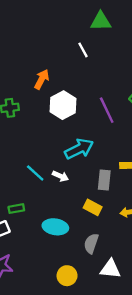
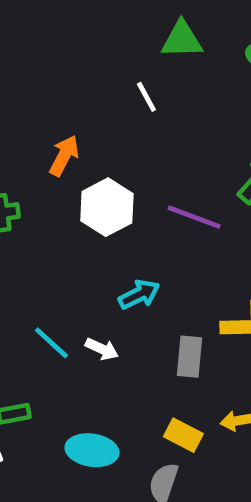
purple line: (107, 110) -> (194, 217), turned -44
cyan arrow: (79, 149) -> (139, 294), size x0.7
yellow rectangle: (93, 207) -> (183, 435), moved

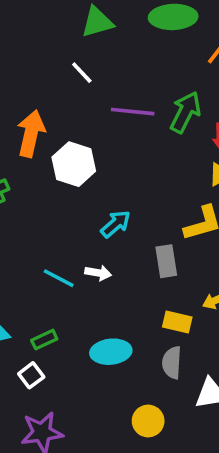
orange arrow: (64, 156) -> (31, 134), size x1.4
purple line: (194, 217) -> (133, 112), moved

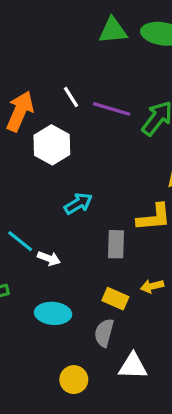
green triangle: (97, 22) -> (113, 31), moved
white line: (82, 73) -> (71, 97), moved
white arrow: (98, 273) -> (49, 258), moved

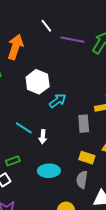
white line: (71, 97) -> (46, 26), moved
white hexagon: (52, 145) -> (38, 82), moved
white arrow: (49, 258) -> (43, 137), turned 80

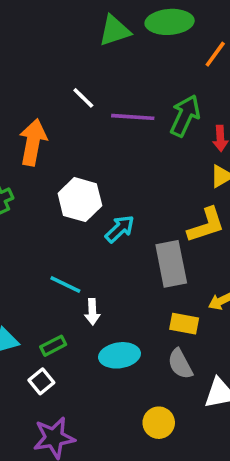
gray rectangle: (84, 124) -> (171, 264), size x1.4
white arrow: (43, 137) -> (92, 312), moved
gray semicircle: (82, 180) -> (180, 364), turned -30

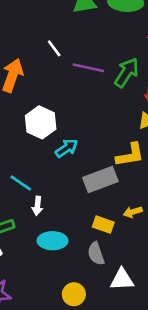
gray rectangle: (171, 264) -> (100, 179), turned 72

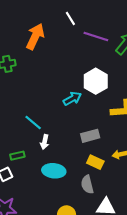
white hexagon: (41, 122) -> (96, 81), moved
gray rectangle: (100, 179) -> (90, 136), moved, size x0.7

